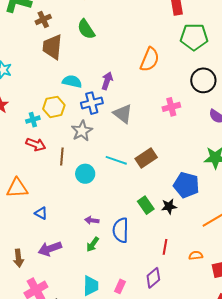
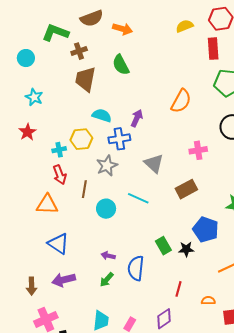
gray triangle: (123, 114) -> (154, 163), moved
red arrow: (36, 144) -> (60, 175), turned 42
brown rectangle: (146, 158) -> (186, 189), moved
orange triangle: (17, 188) -> (47, 204), moved
blue triangle: (41, 213) -> (58, 244), size x1.6

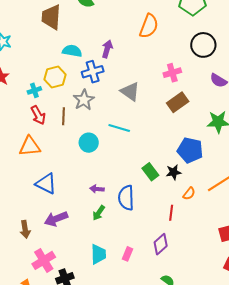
brown line: (84, 189) -> (64, 116), moved
brown rectangle: (186, 189) -> (178, 102), moved
orange semicircle: (208, 301) -> (189, 194), moved, turned 136

